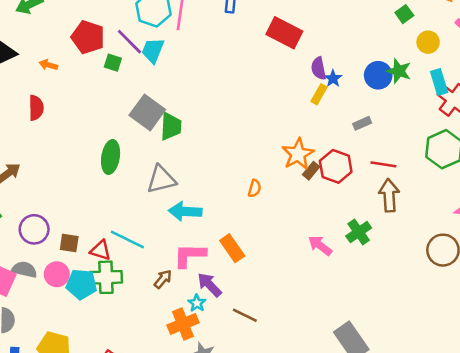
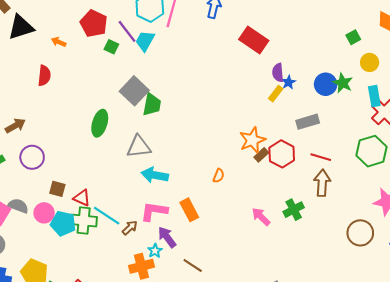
gray rectangle: (362, 123) -> (308, 122), size x1.5
orange semicircle: (255, 188) -> (219, 176), moved
purple circle: (34, 229) -> (32, 157), moved
cyan line: (127, 240) -> (107, 216), moved

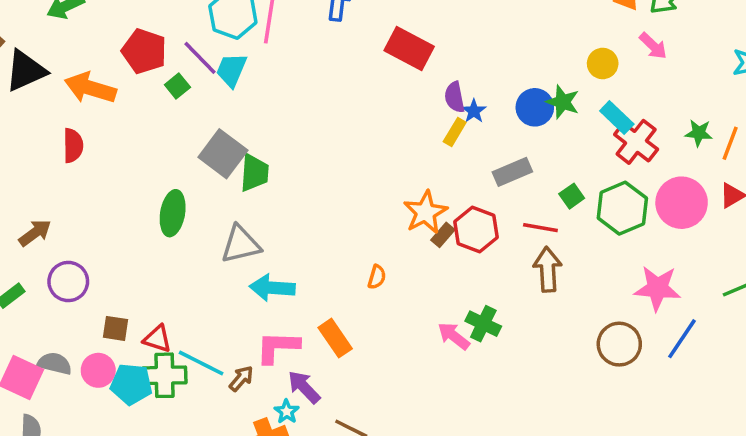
green square: (353, 37) -> (572, 196), moved
orange arrow: (59, 42) -> (90, 88), size x2.0
green square: (111, 47) -> (177, 86), turned 32
cyan rectangle: (374, 96) -> (617, 117), turned -30
green cross: (294, 210) -> (483, 324), moved, turned -30

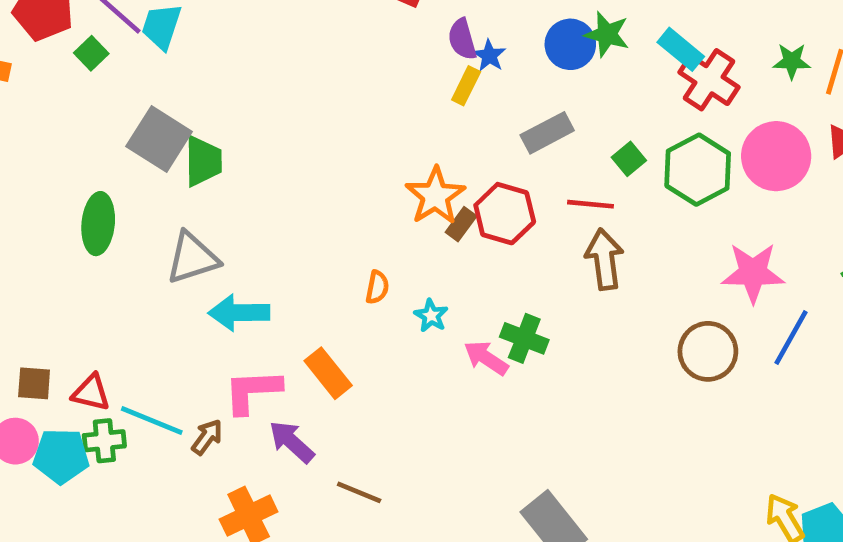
green cross: (164, 375) -> (104, 441), size x0.7
cyan star: (287, 411) -> (431, 316), moved

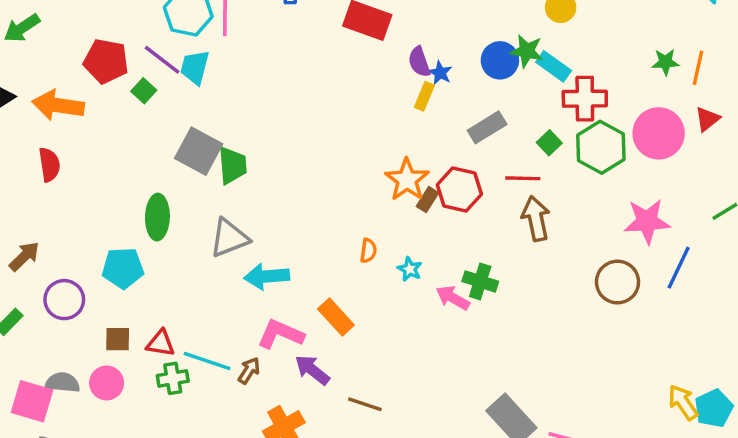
cyan rectangle: (681, 49) -> (554, 66), moved
red cross: (709, 80) -> (585, 99), moved, turned -30
pink L-shape: (252, 391) -> (280, 334), turned 30
cyan pentagon: (61, 456) -> (123, 268), moved

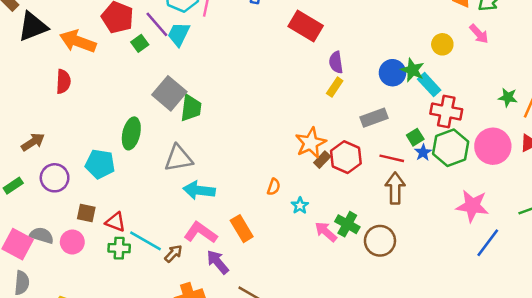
blue star: (440, 73) -> (423, 152), moved
brown circle: (617, 282) -> (380, 241), moved

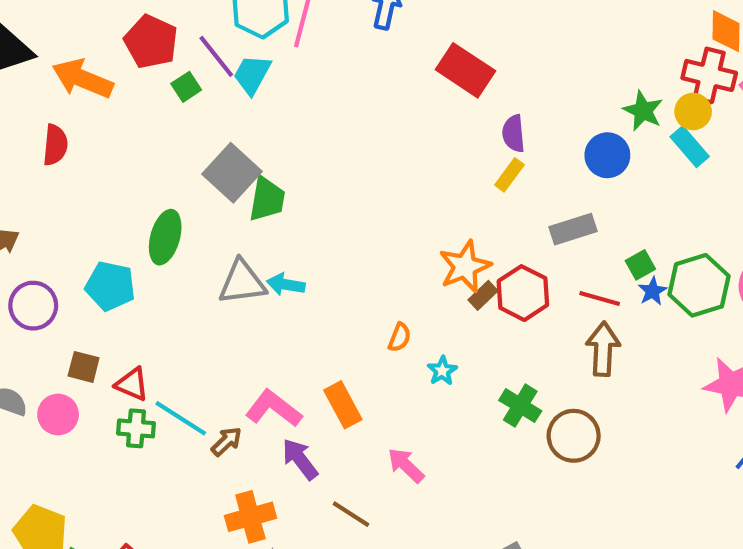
green star: (412, 70) -> (643, 111), moved
cyan rectangle: (429, 85) -> (690, 147), moved
red cross: (446, 112) -> (709, 75), moved
cyan arrow: (199, 190) -> (286, 284), moved, size x0.7
pink arrow: (326, 232) -> (406, 465), moved

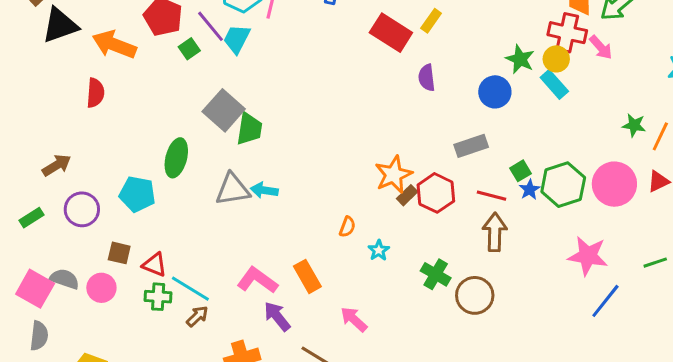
yellow rectangle: (509, 175) -> (431, 21), moved
brown arrow: (227, 441) -> (197, 316), moved

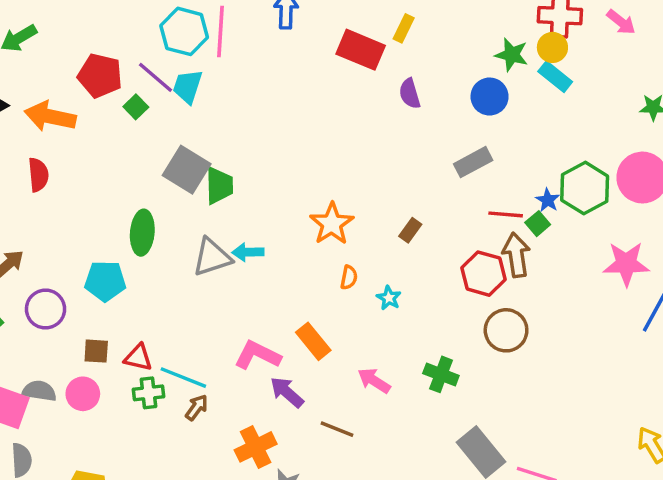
pink arrow: (601, 47) -> (621, 22), moved
green square: (521, 171) -> (538, 224), moved
orange star: (394, 175) -> (332, 224), moved
red hexagon: (436, 193) -> (483, 274), moved
green cross: (436, 274) -> (441, 374), moved

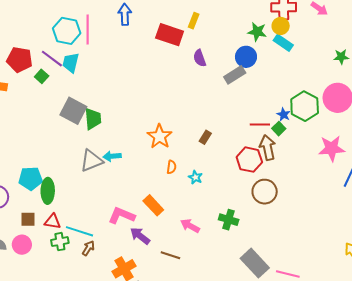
gray rectangle: (473, 162) -> (235, 75), moved
green ellipse: (142, 233) -> (48, 191), moved

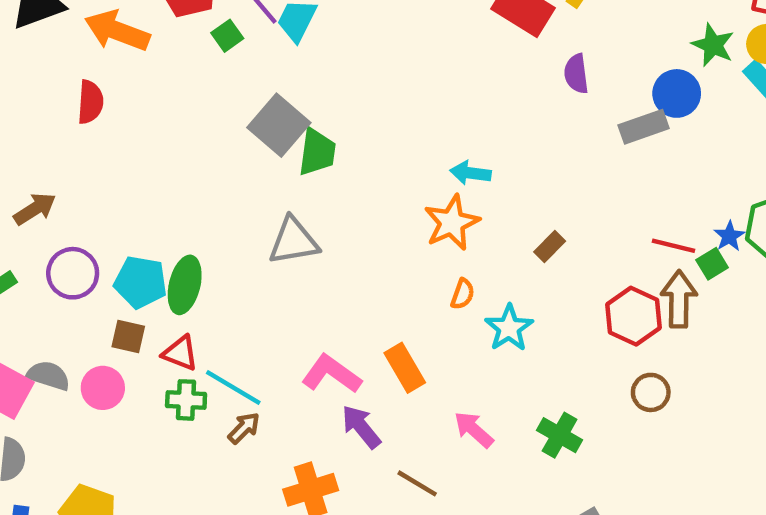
cyan arrow: (112, 156) -> (470, 173), moved
cyan star: (195, 177) -> (509, 328), size x1.5
cyan pentagon: (31, 178) -> (141, 282), moved
brown circle: (265, 192) -> (651, 392), size x0.7

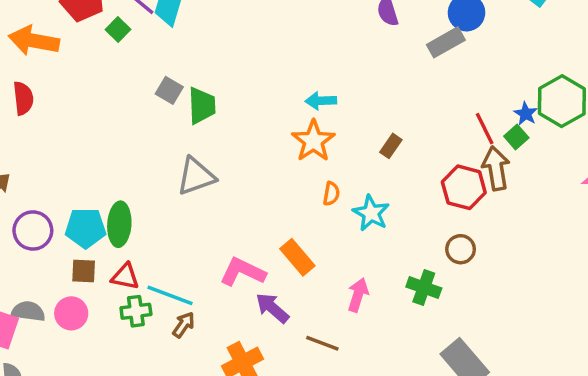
gray square: (279, 125) -> (169, 90), size x0.6
red line: (673, 246) -> (485, 129), turned 60
brown circle: (651, 392) -> (461, 249), moved
pink arrow: (474, 430) -> (358, 295), turned 76

